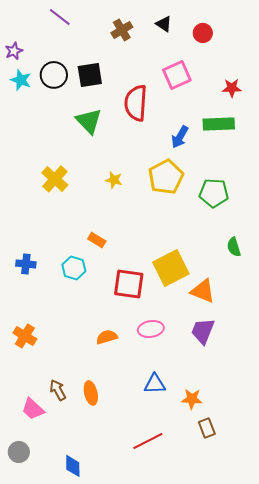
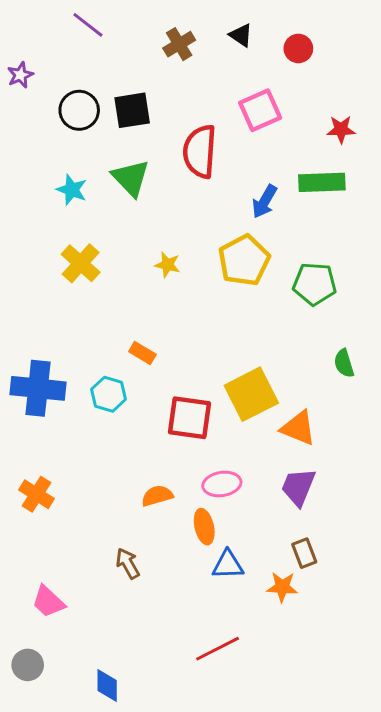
cyan star: (21, 80) -> (72, 190), moved
blue cross: (26, 264) -> (38, 388), size x1.8
brown arrow: (58, 390) -> (128, 563), moved
orange ellipse: (91, 393) -> (204, 527), moved
brown rectangle: (207, 428) -> (304, 553), moved

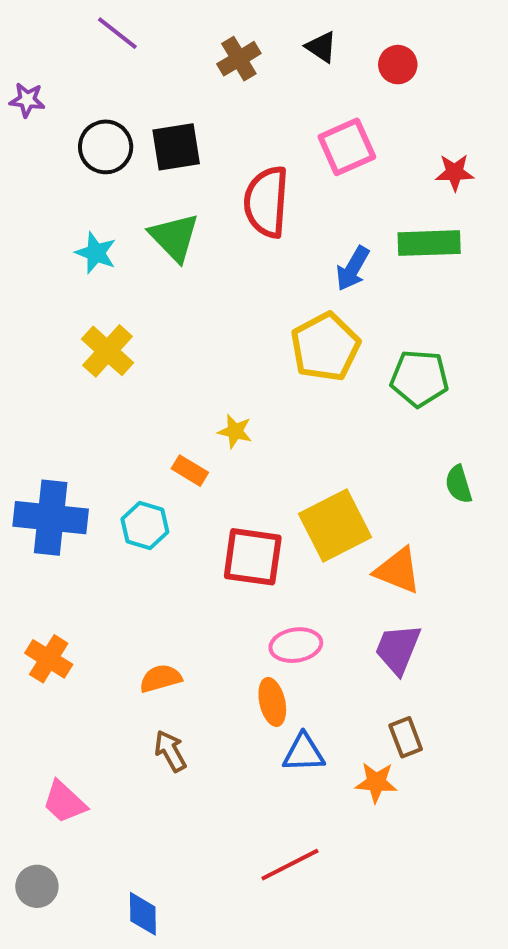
purple star: (20, 75) -> (27, 100), turned 30
yellow star: (167, 265) -> (235, 431), moved
orange semicircle: (157, 496) -> (160, 678), moved

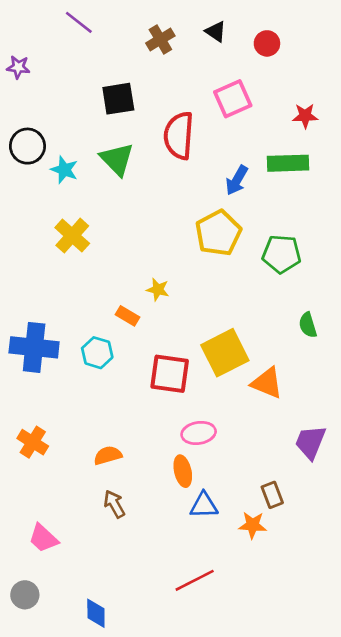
black circle: (106, 147) -> (27, 146), moved
purple trapezoid: (398, 649) -> (310, 442), moved

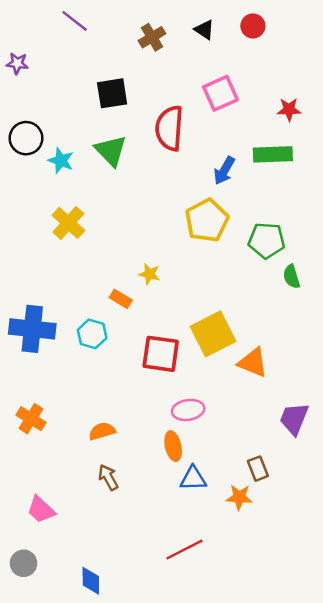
red circle: (267, 43) -> (253, 26), moved
green semicircle: (308, 325) -> (292, 277), moved

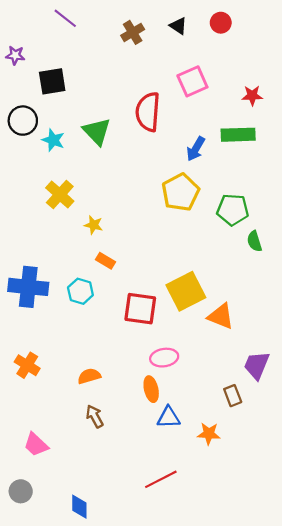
black square: (112, 93) -> (52, 81), moved
yellow star: (149, 274) -> (94, 225), moved
brown rectangle: (258, 469) -> (233, 396), moved

